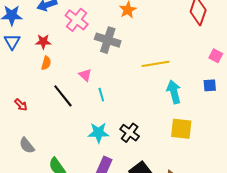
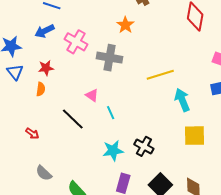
orange semicircle: (46, 63) -> (41, 89), moved

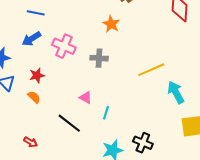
gray cross: (110, 58) -> (99, 58), size x0.7
orange semicircle: (41, 89) -> (34, 97), turned -48
cyan line: (111, 113) -> (106, 113), turned 48

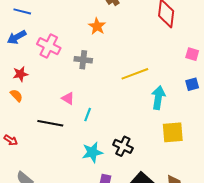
cyan arrow: (176, 92) -> (158, 98), turned 35
black line: (69, 123) -> (50, 123), turned -30

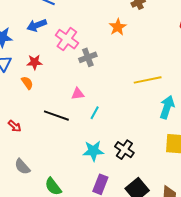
gray cross: (83, 60) -> (88, 57), moved, turned -36
pink triangle: (68, 98) -> (78, 94), turned -48

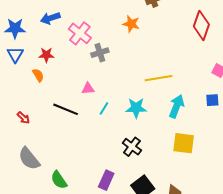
orange star: (118, 27) -> (131, 24), turned -30
cyan star: (93, 151) -> (136, 108), moved
gray semicircle: (22, 167) -> (29, 159), size x1.4

